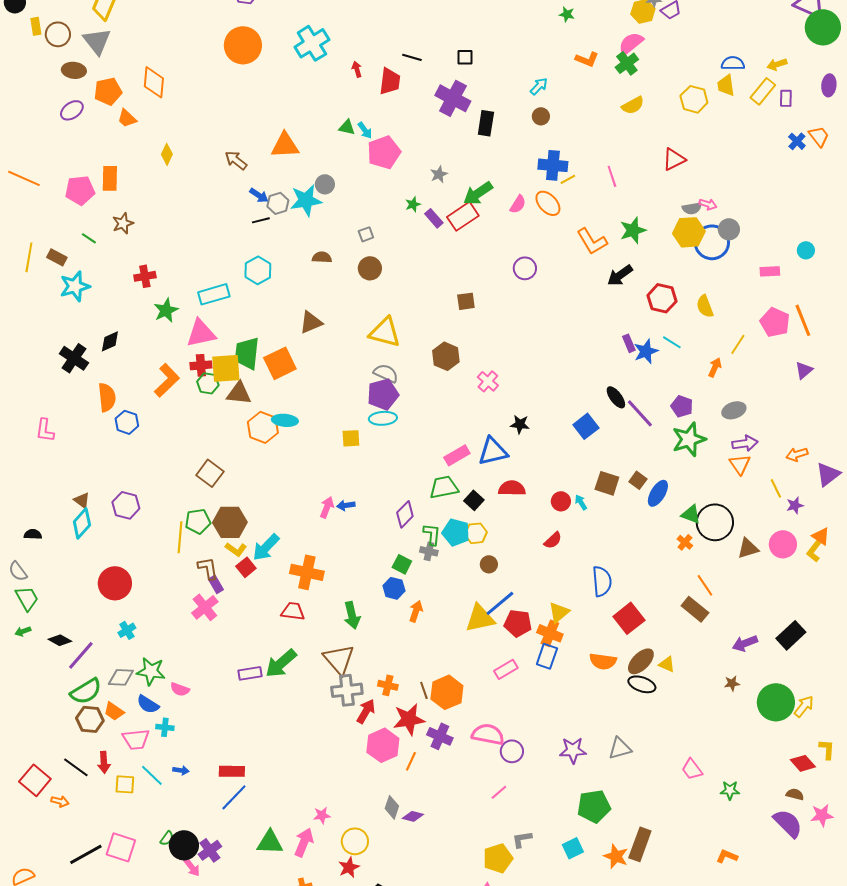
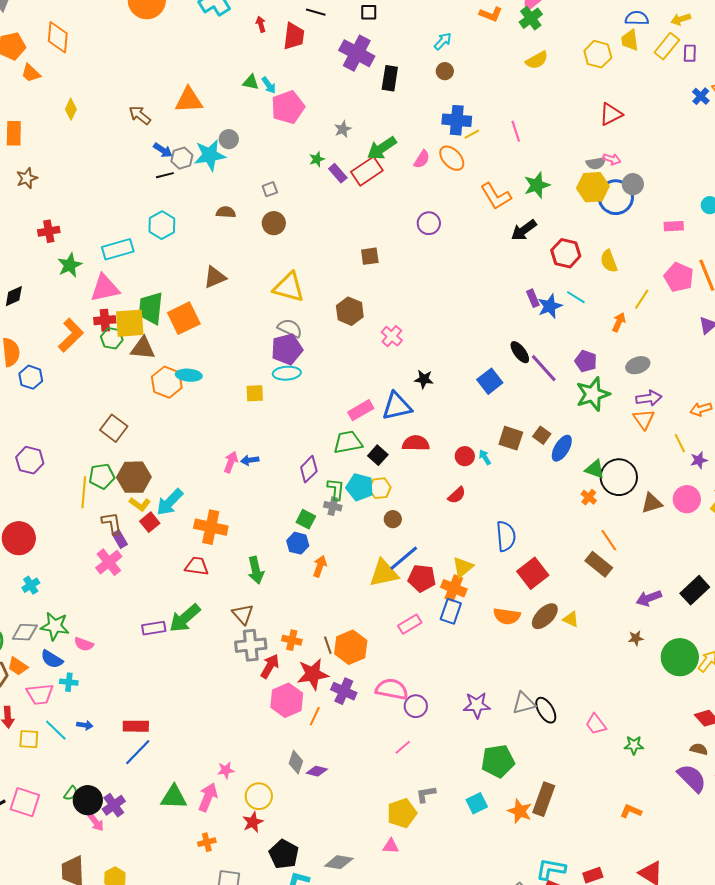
red triangle: (674, 159) -> (611, 114), moved
brown triangle: (339, 659) -> (243, 614), size x0.7
black ellipse: (642, 684) -> (546, 710), moved, turned 40

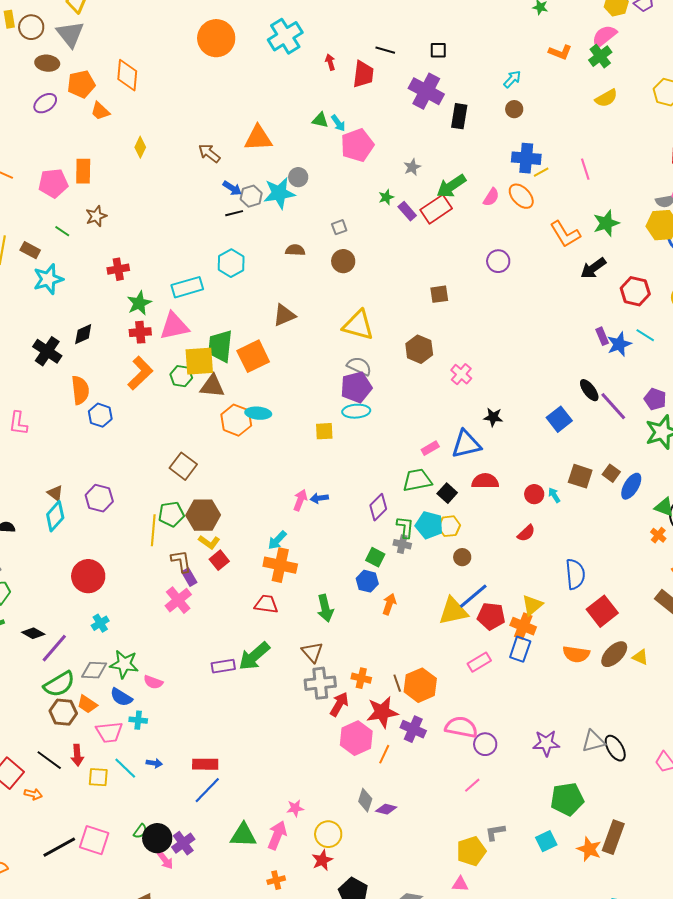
red cross: (105, 320) -> (140, 332), moved
pink rectangle: (361, 410) -> (430, 448), size x0.7
cyan arrow: (170, 502) -> (277, 540), moved, size x0.7

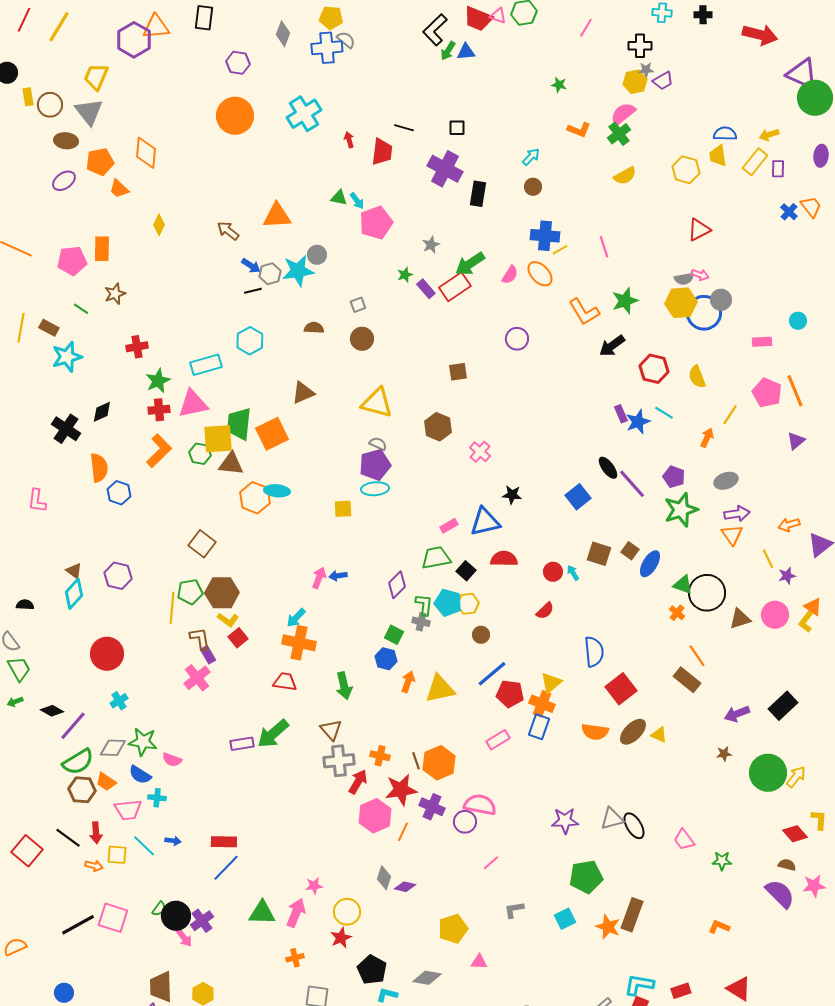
gray semicircle: (359, 366) -> (378, 444), size x0.7
yellow triangle: (453, 611) -> (440, 689), moved
purple circle: (485, 744) -> (465, 822), moved
orange arrow: (33, 794) -> (94, 866), moved
yellow pentagon: (471, 851) -> (453, 929), moved

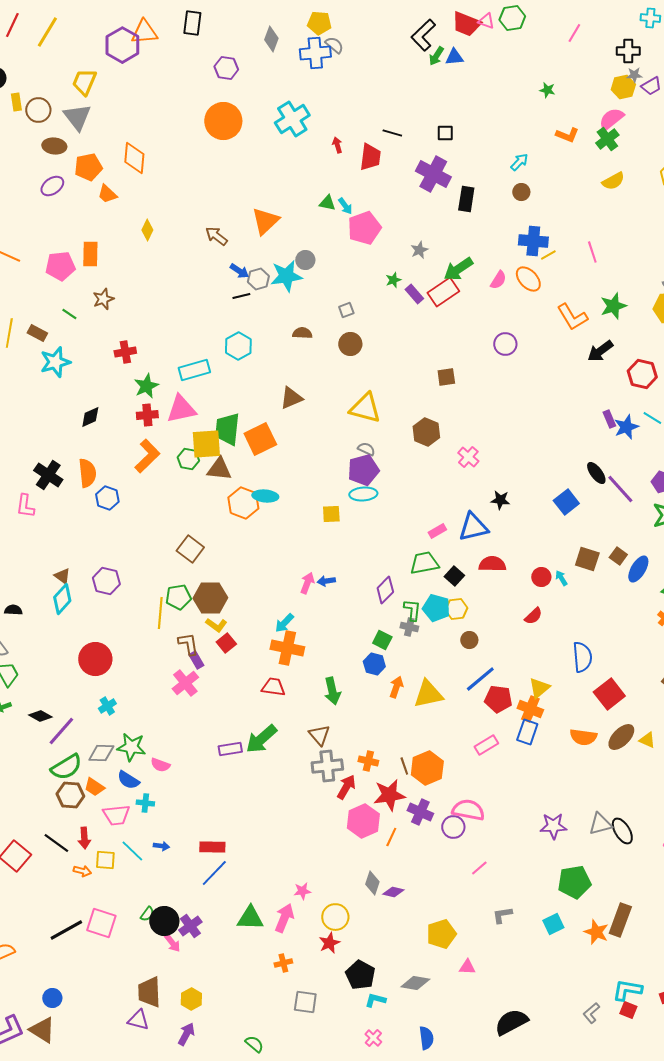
orange triangle: (277, 216) -> (265, 221), turned -40
black cross: (66, 429) -> (48, 475), moved

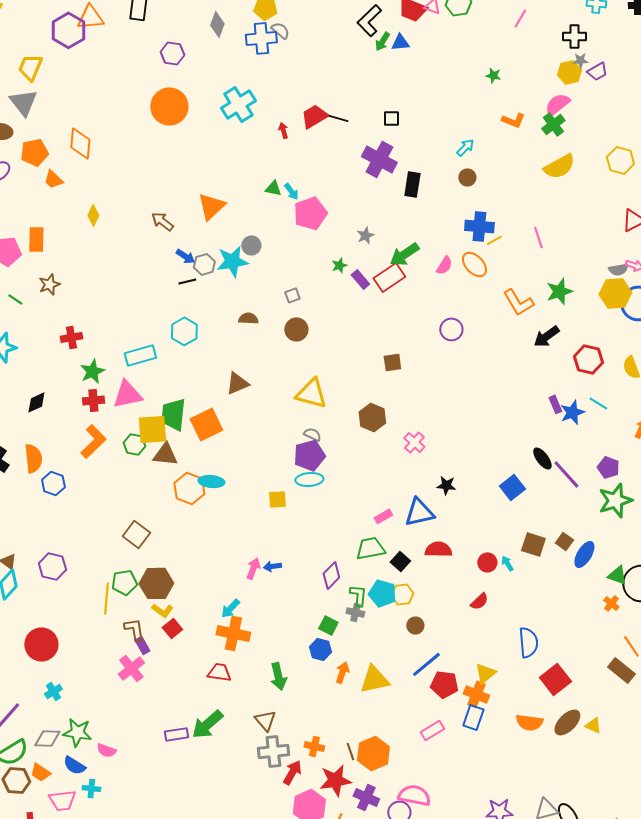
red trapezoid: (370, 157) -> (314, 116), moved, turned -128
yellow semicircle: (613, 181) -> (559, 166), size x1.4

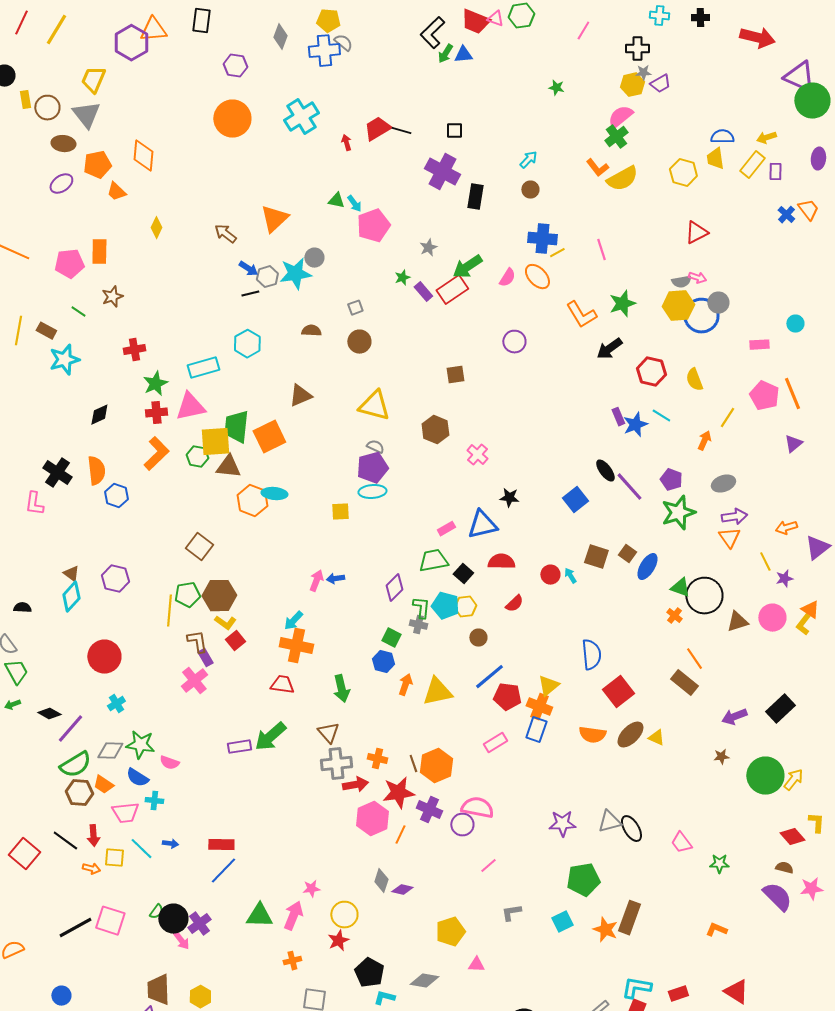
orange L-shape: (513, 120) -> (597, 168), moved, turned 30
red semicircle: (479, 601) -> (514, 604), moved
red arrow: (292, 772) -> (355, 785), turned 50

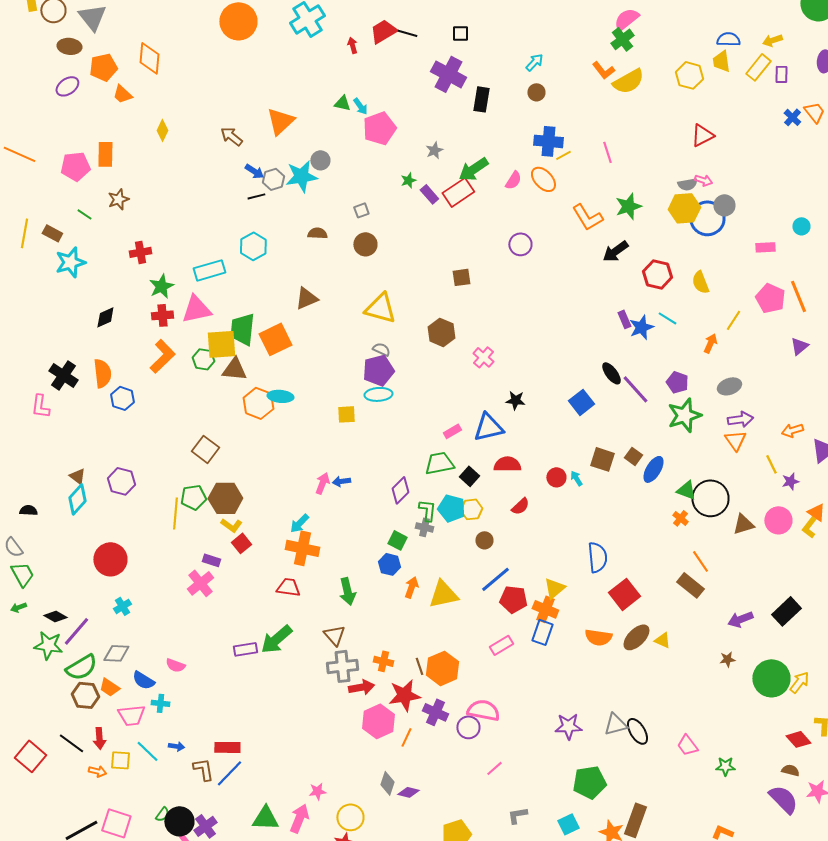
brown L-shape: (197, 642) -> (203, 769), moved
purple rectangle: (205, 658) -> (211, 560), turned -42
green star: (140, 745) -> (48, 645), moved

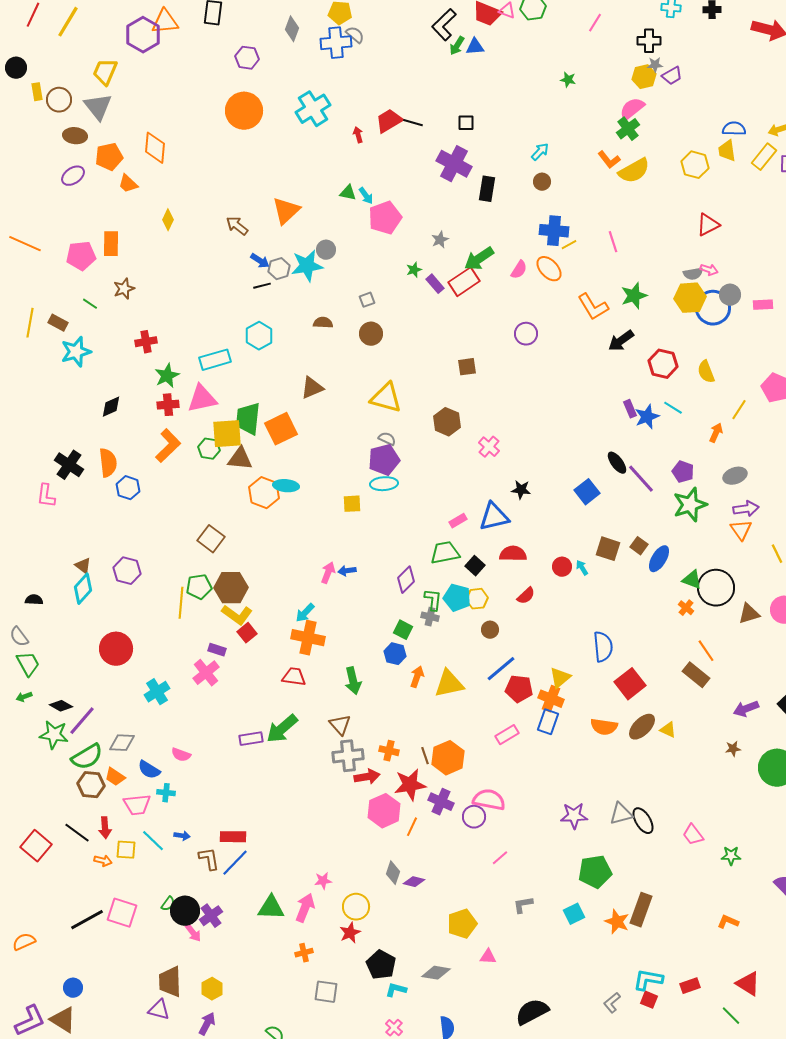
pink rectangle: (765, 247) -> (763, 305), moved
yellow L-shape: (231, 525) -> (237, 615), size x1.4
cyan cross: (122, 606) -> (157, 692), moved, size x1.4

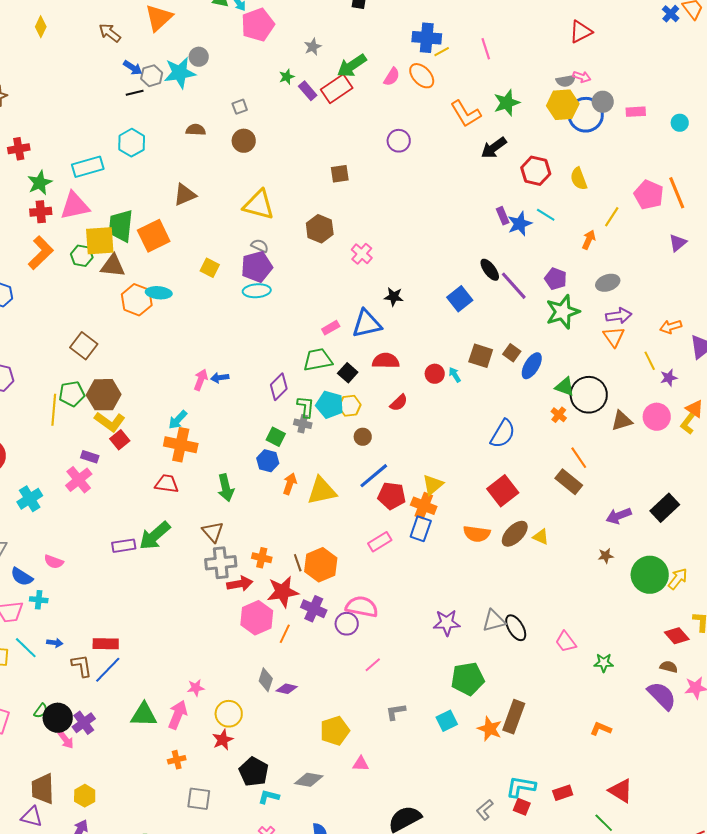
yellow square: (352, 504) -> (210, 268), moved, turned 30
blue semicircle: (603, 647) -> (503, 434), moved, turned 36

